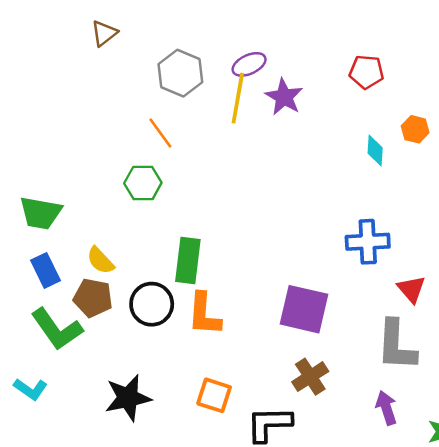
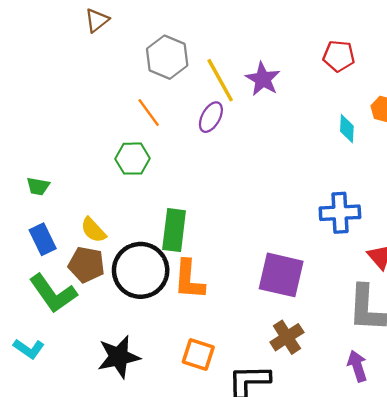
purple ellipse: (249, 64) -> (211, 117), moved, turned -36
yellow line: (238, 98) -> (220, 80), turned -39
green trapezoid: (41, 213) -> (38, 186), size x0.6
black circle: (152, 304) -> (141, 270), size x1.4

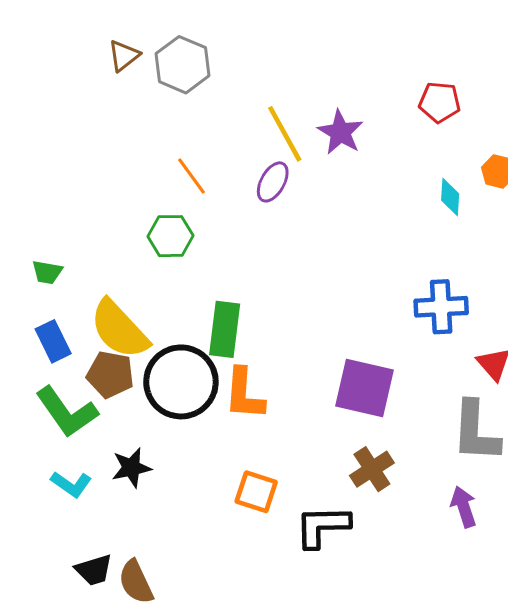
gray hexagon: (167, 57) -> (182, 65), moved
yellow semicircle: (93, 230) -> (119, 329), size x1.8
cyan L-shape: (29, 349) -> (71, 484), moved
black star: (119, 357) -> (131, 468), moved, size x0.7

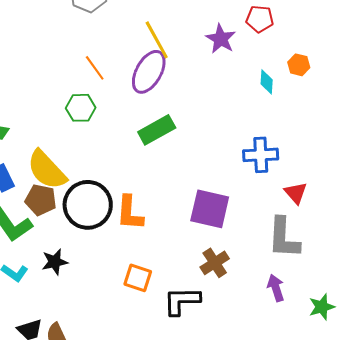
purple star: (340, 132) -> (221, 39), moved
purple ellipse: (273, 182) -> (149, 72), size x1.6
green rectangle: (225, 329) -> (157, 130), moved, turned 54

